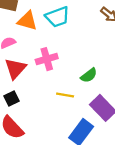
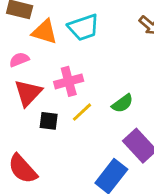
yellow line: (65, 95) -> (82, 112), moved, turned -54
black square: (11, 99) -> (49, 121), moved, turned 32

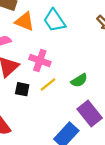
cyan trapezoid: (83, 27) -> (54, 20), turned 70
pink cross: (69, 81) -> (40, 61), turned 30

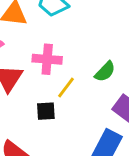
black square: (22, 89) -> (46, 111), moved

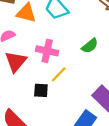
green semicircle: (105, 72) -> (90, 46), moved

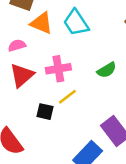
pink cross: (47, 51) -> (58, 69), turned -30

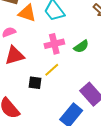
pink cross: (58, 69) -> (54, 44), moved
red triangle: (22, 75) -> (15, 56), turned 30

